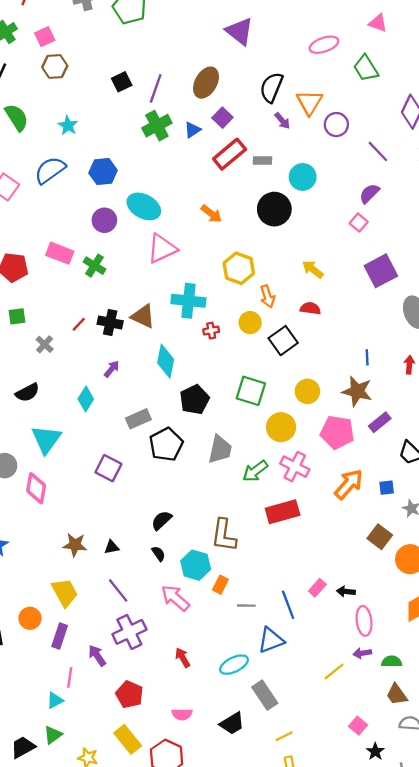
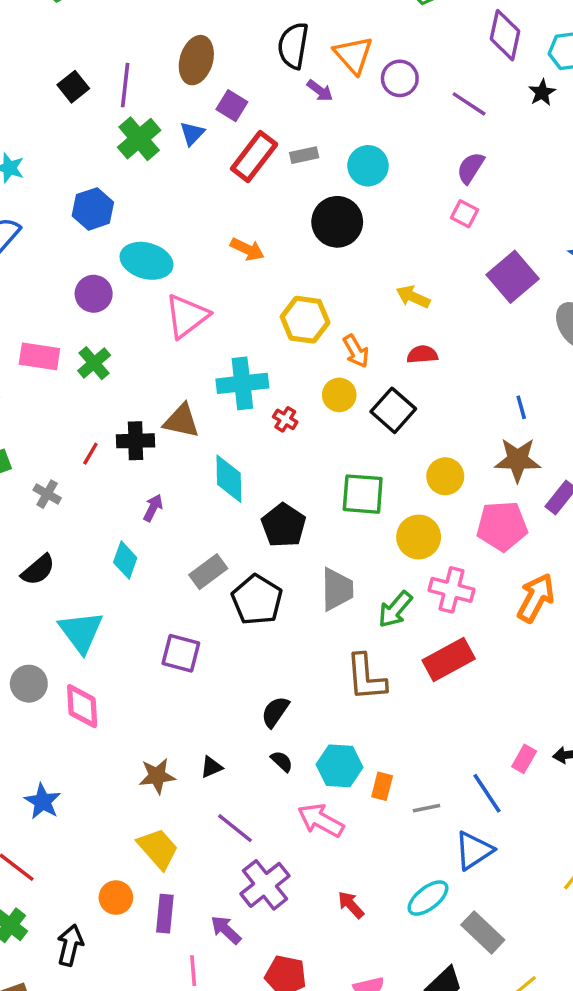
blue hexagon: (103, 172) -> (93, 209), moved
green cross: (94, 266) -> (94, 363), turned 30
red cross: (211, 331) -> (285, 419), turned -35
brown L-shape: (224, 535) -> (366, 677), moved

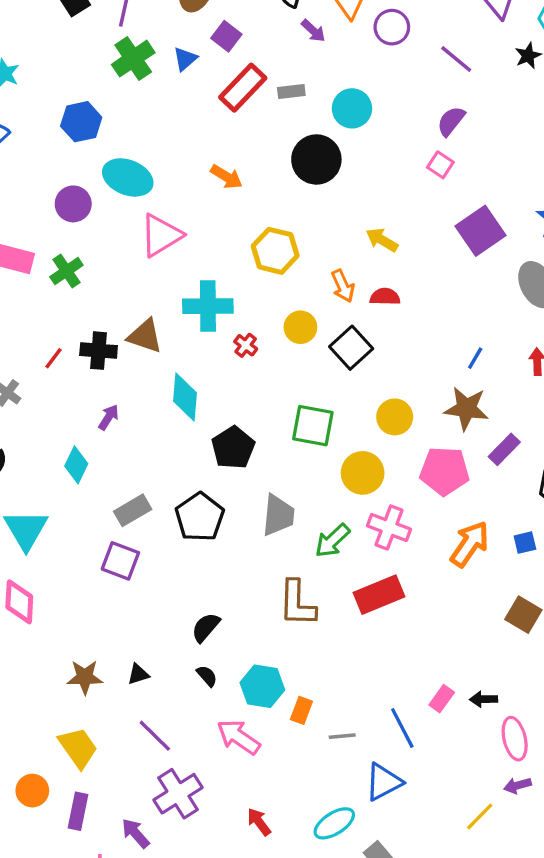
orange arrow: (356, 351) -> (343, 286), moved
blue line: (521, 407) -> (475, 358), turned 40
gray rectangle: (208, 572) -> (133, 510), moved

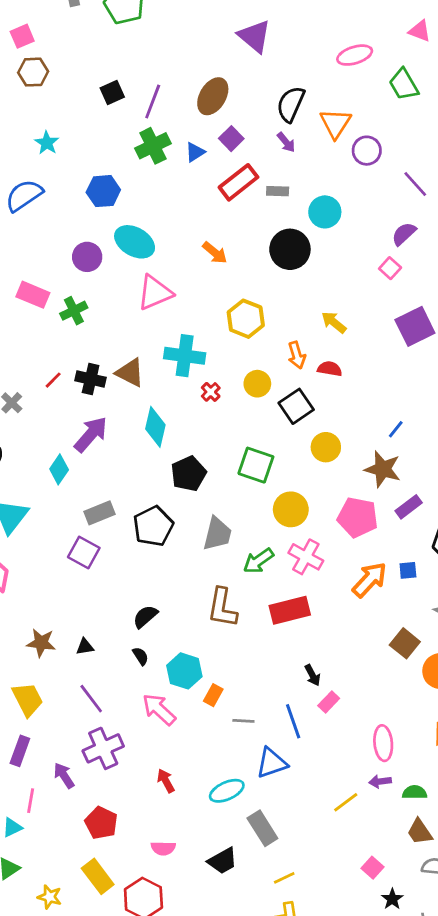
purple arrow: (313, 31) -> (286, 142), moved
purple arrow: (109, 417) -> (91, 434), size x1.8
yellow circle: (395, 417) -> (326, 447), moved
blue square: (525, 543) -> (408, 570), moved
black arrow: (484, 699) -> (312, 675), moved, turned -125

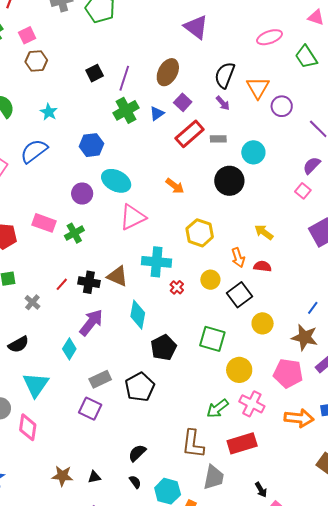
gray trapezoid: (217, 534) -> (214, 477), moved
orange arrow: (370, 580) -> (299, 418), turned 56

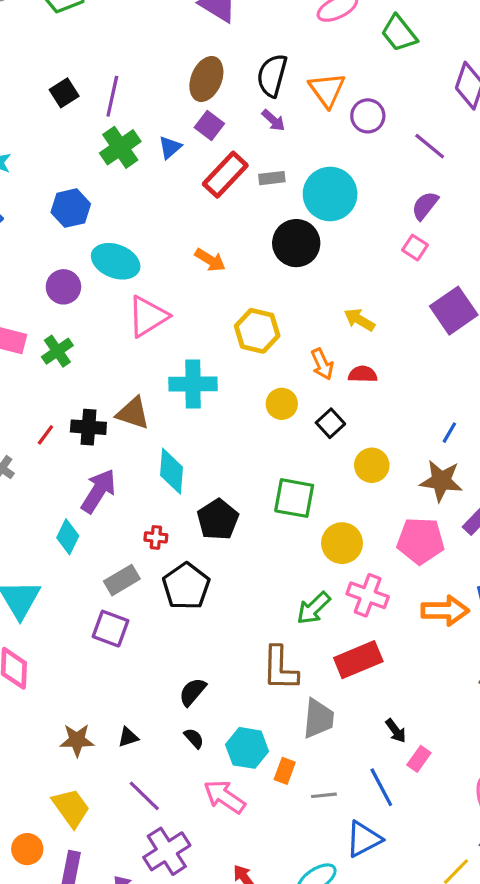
brown ellipse: (168, 72) -> (206, 79), moved
cyan circle: (253, 152) -> (330, 194), size x1.4
red cross: (177, 287) -> (156, 537), moved, turned -32
black square: (239, 295) -> (330, 423), size x0.7

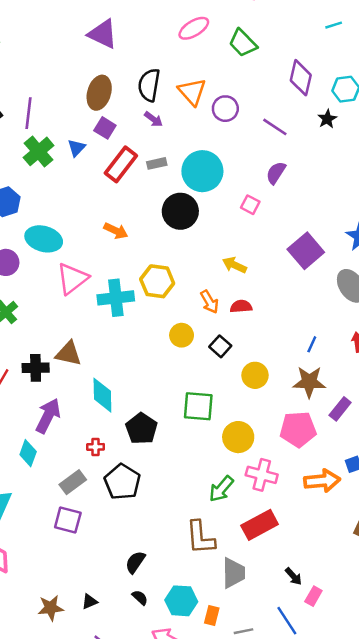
pink square: (415, 248) -> (250, 205), moved
cyan cross: (193, 384) -> (116, 298), moved

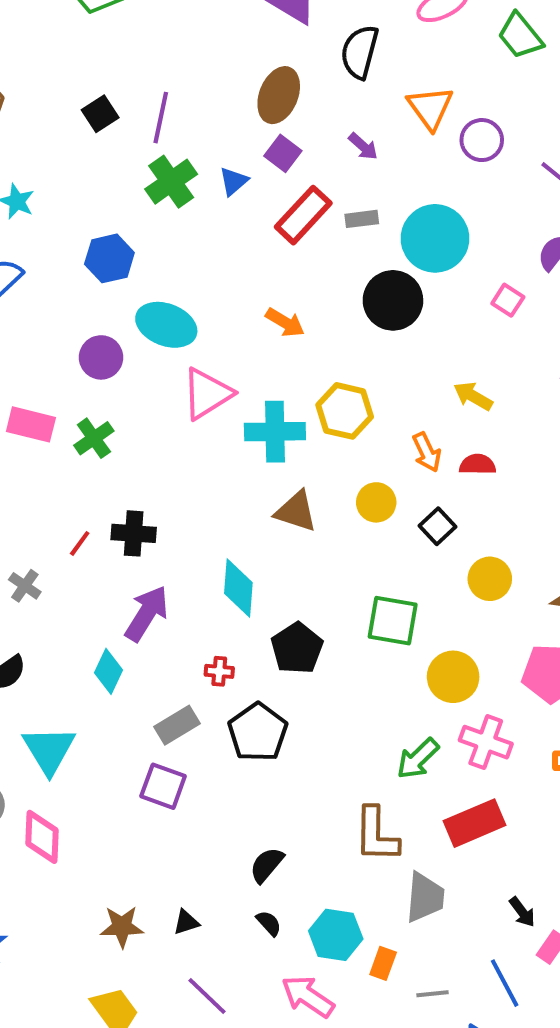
black semicircle: (149, 85) -> (360, 52), moved
brown triangle: (68, 354) -> (296, 511), moved

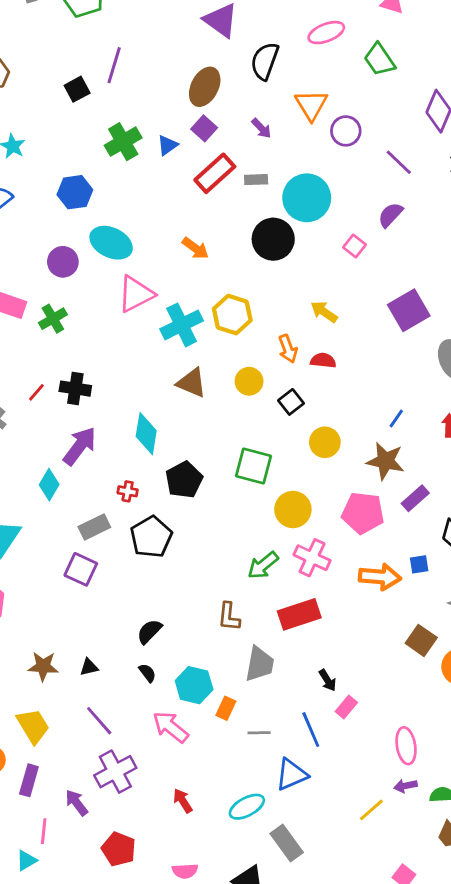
purple line: (161, 118) -> (114, 65), moved
cyan cross: (275, 432) -> (182, 325), turned -30
brown L-shape: (376, 835) -> (229, 617), size x0.7

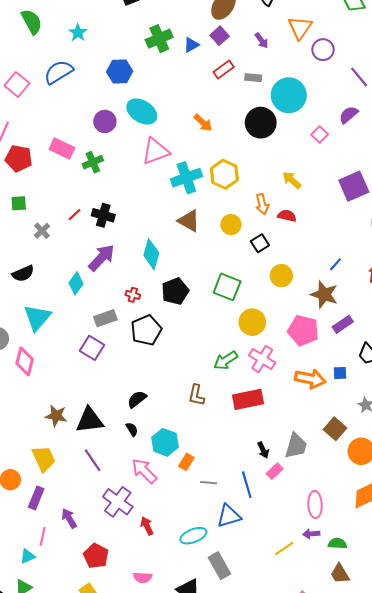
red rectangle: (215, 173) -> (224, 69), size x0.7
gray trapezoid: (260, 664) -> (296, 446), moved
black triangle: (89, 667) -> (90, 420), size x2.0
purple cross: (115, 772) -> (118, 502), moved, turned -32

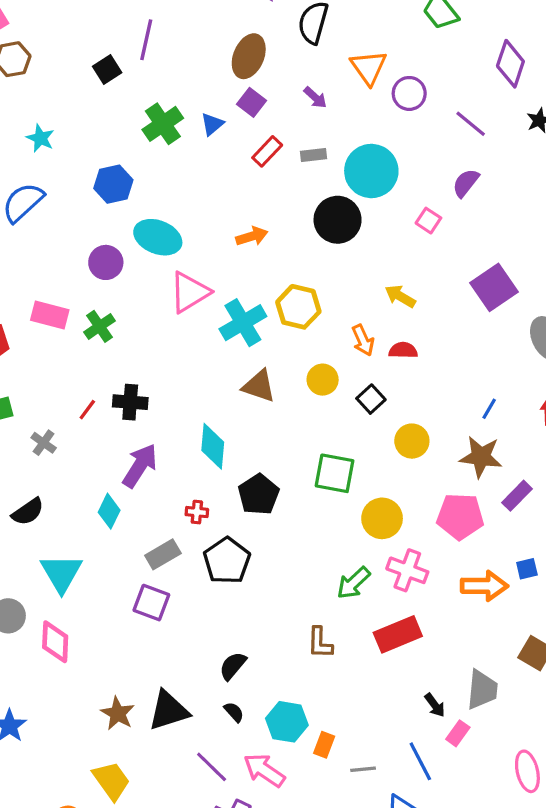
orange arrow: (203, 123) -> (252, 236), turned -48
brown star: (56, 416) -> (118, 713), turned 30
purple line: (93, 460) -> (212, 767), moved

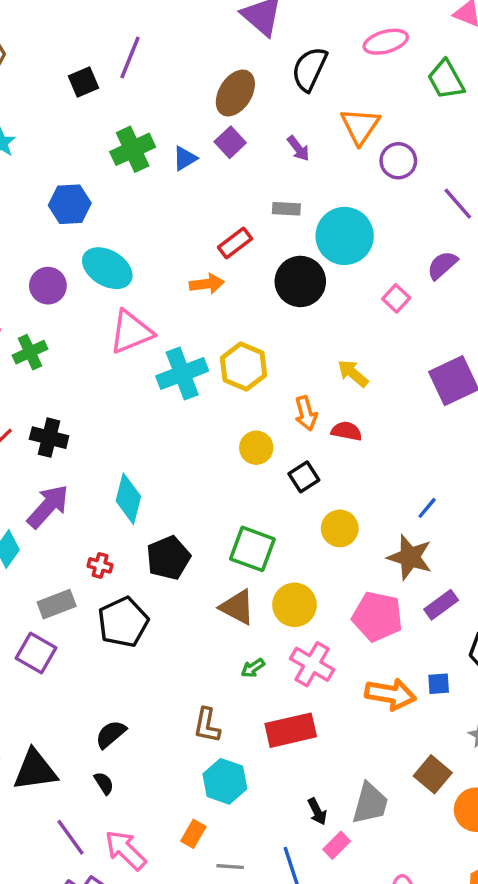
red rectangle: (267, 151) -> (235, 243), moved
brown triangle: (259, 386) -> (237, 607), moved
green arrow: (353, 583) -> (253, 668), size x0.6
cyan hexagon: (287, 722) -> (225, 781), moved

